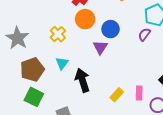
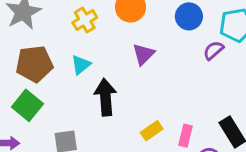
blue circle: (110, 29) -> (189, 16), moved

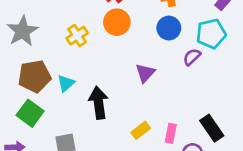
purple triangle: (143, 54) -> (145, 73), moved
cyan triangle: (81, 65) -> (66, 83), moved

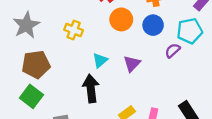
orange circle: (117, 22) -> (121, 19), moved
yellow cross: (77, 36) -> (74, 30), turned -36
cyan triangle: (66, 83) -> (100, 60), moved

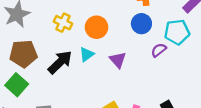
orange circle: (121, 19) -> (97, 27), moved
purple triangle: (132, 64) -> (118, 60), turned -30
black arrow: (91, 89) -> (60, 62), moved, turned 48

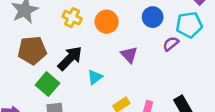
cyan triangle: (87, 54) -> (95, 77), moved
green square: (17, 85) -> (47, 84), moved

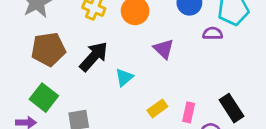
purple semicircle: (171, 44) -> (213, 33), turned 42
green square: (47, 84) -> (44, 98), moved

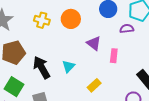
black arrow: (94, 56) -> (42, 67), moved, turned -65
pink rectangle: (189, 112) -> (114, 56), moved

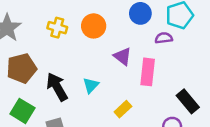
pink rectangle: (114, 56) -> (148, 72), size x1.5

